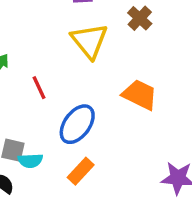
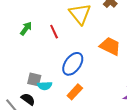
red line: (39, 88) -> (54, 32), moved

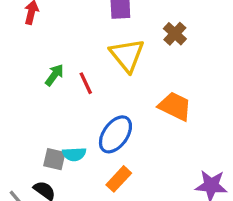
green arrow: (26, 28) -> (54, 75), moved
cyan semicircle: (45, 86) -> (74, 154), moved

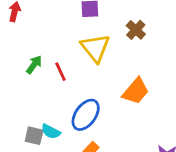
orange trapezoid: (175, 106) -> (136, 91), turned 104
cyan semicircle: (74, 154) -> (51, 132), turned 30

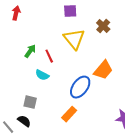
blue ellipse: (86, 115) -> (80, 87), moved
cyan semicircle: (51, 132) -> (42, 75), moved

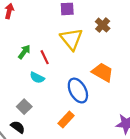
orange trapezoid: (103, 70) -> (103, 72), turned -100
blue ellipse: (80, 87) -> (78, 91), turned -65
gray square: (30, 102) -> (24, 107), turned 32

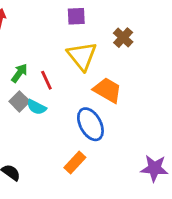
orange trapezoid: (103, 72) -> (108, 90), moved
gray square: (24, 107) -> (19, 101), moved

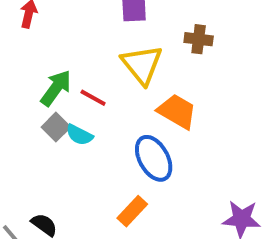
brown cross: (123, 38) -> (199, 39), turned -36
green arrow: (19, 73) -> (56, 88), size x1.4
red line: (46, 80) -> (93, 98), turned -36

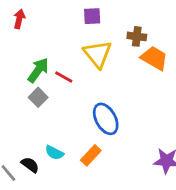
orange trapezoid: (177, 111) -> (154, 58), moved
cyan semicircle: (79, 135) -> (54, 153), moved

